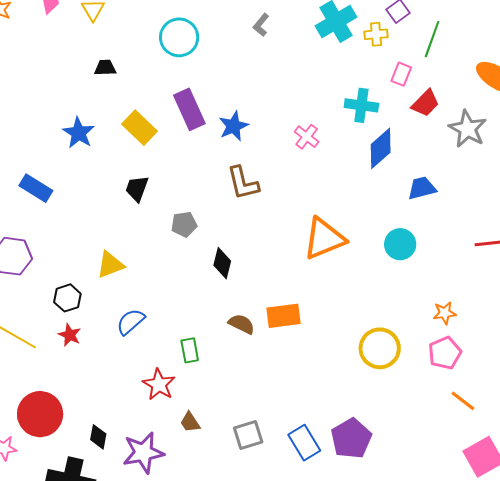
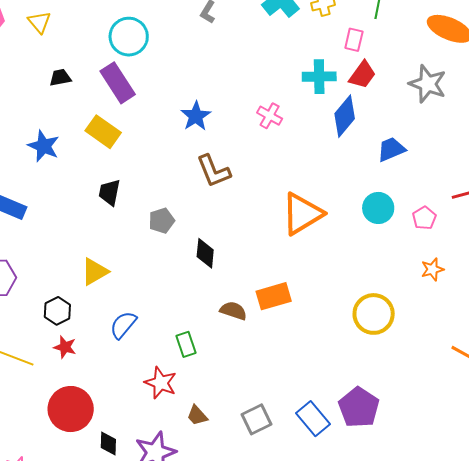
red trapezoid: (425, 103) -> (362, 75), moved
purple rectangle: (189, 109) -> (118, 83), moved
pink pentagon: (445, 353) -> (424, 218), moved, size x0.7
red circle: (40, 414) -> (71, 409), moved

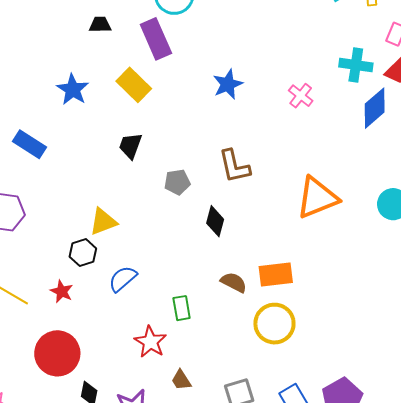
brown L-shape: (214, 171) -> (234, 166), moved
black hexagon: (57, 311) -> (83, 253), moved
yellow circle: (374, 314) -> (274, 324), moved

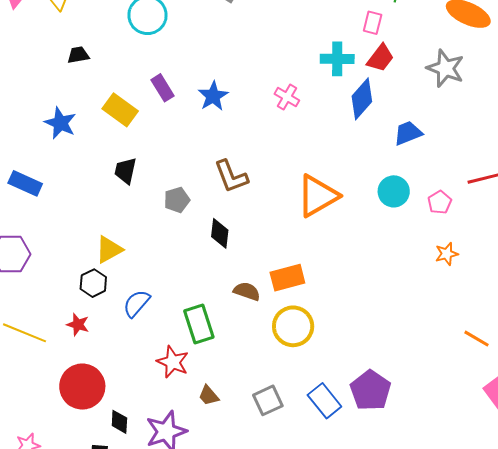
purple rectangle: (156, 39) -> (162, 88), moved, size x0.7
green rectangle: (182, 308) -> (199, 324), size x1.5

